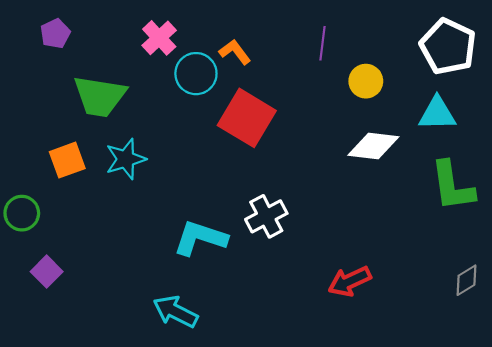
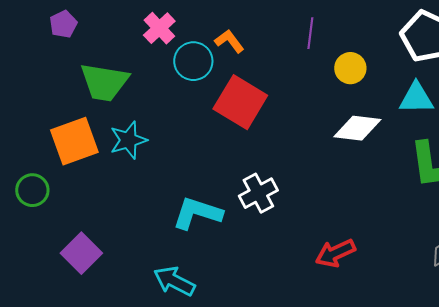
orange square: (67, 160) -> (74, 141), size x1.4
purple square: (47, 272) -> (81, 253), moved, size x1.4

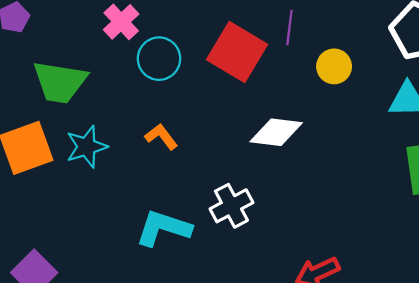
orange L-shape: (229, 41) -> (161, 137), moved
red square: (240, 102) -> (237, 52), moved
white diamond: (357, 128) -> (276, 132), moved

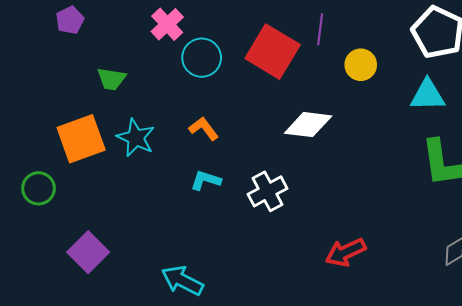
green trapezoid: (60, 82) -> (111, 79), size x0.6
cyan star: (87, 147) -> (136, 138), turned -30
cyan L-shape: (163, 228) -> (206, 180), moved, size x0.6

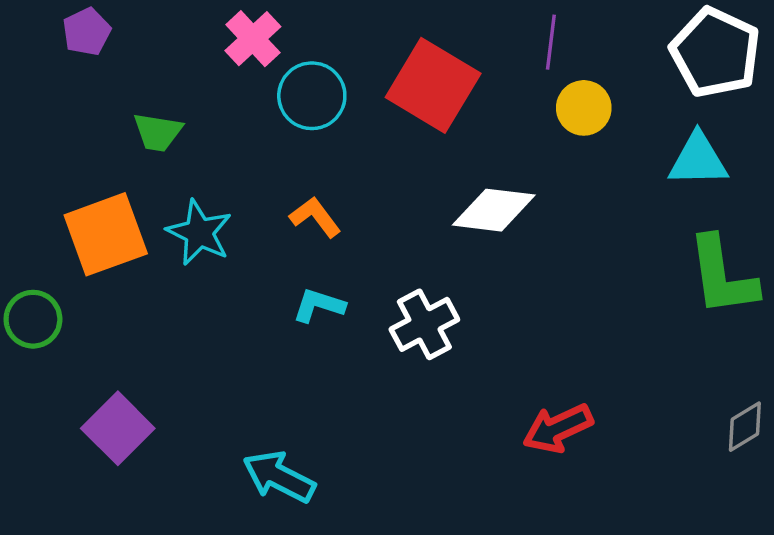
purple line: (320, 29) -> (551, 42), moved

